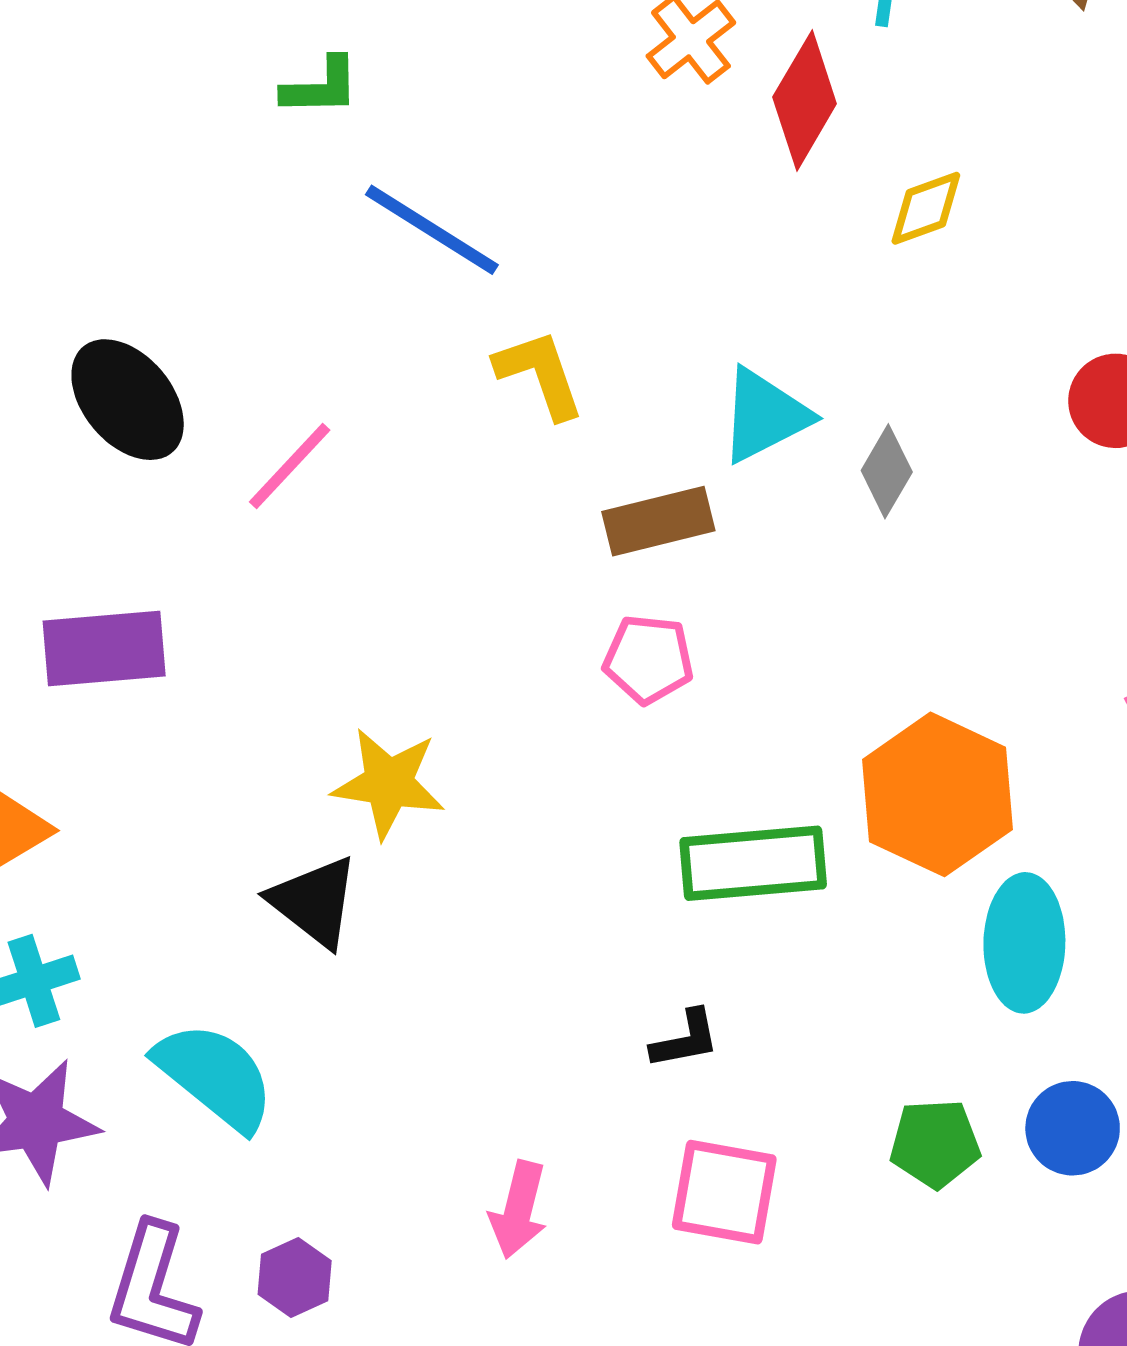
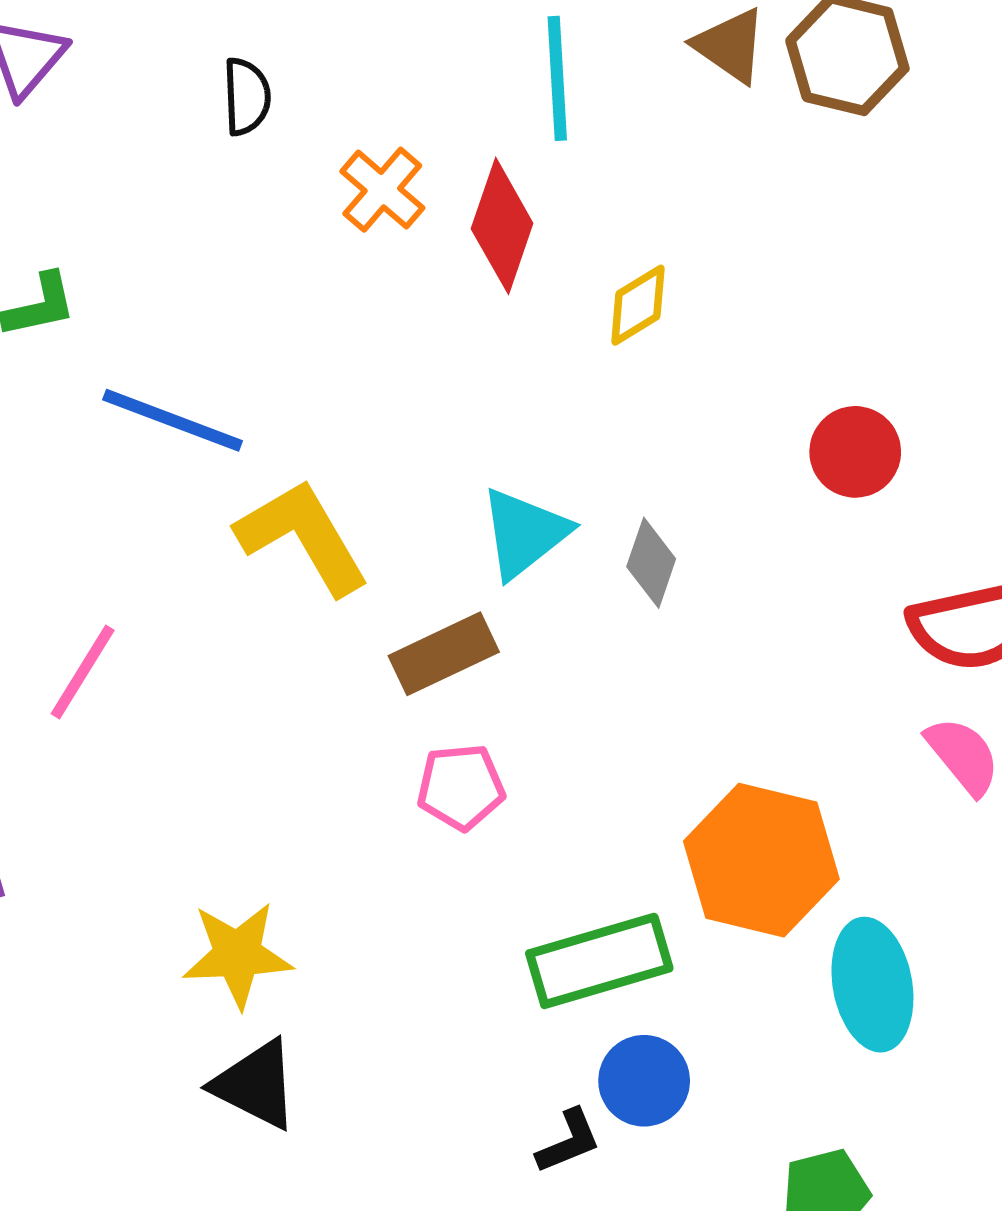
yellow L-shape: (540, 374) -> (303, 537), size x1.4
black triangle: (314, 902) -> (256, 1085), moved
blue circle: (1073, 1128) -> (644, 1081), moved

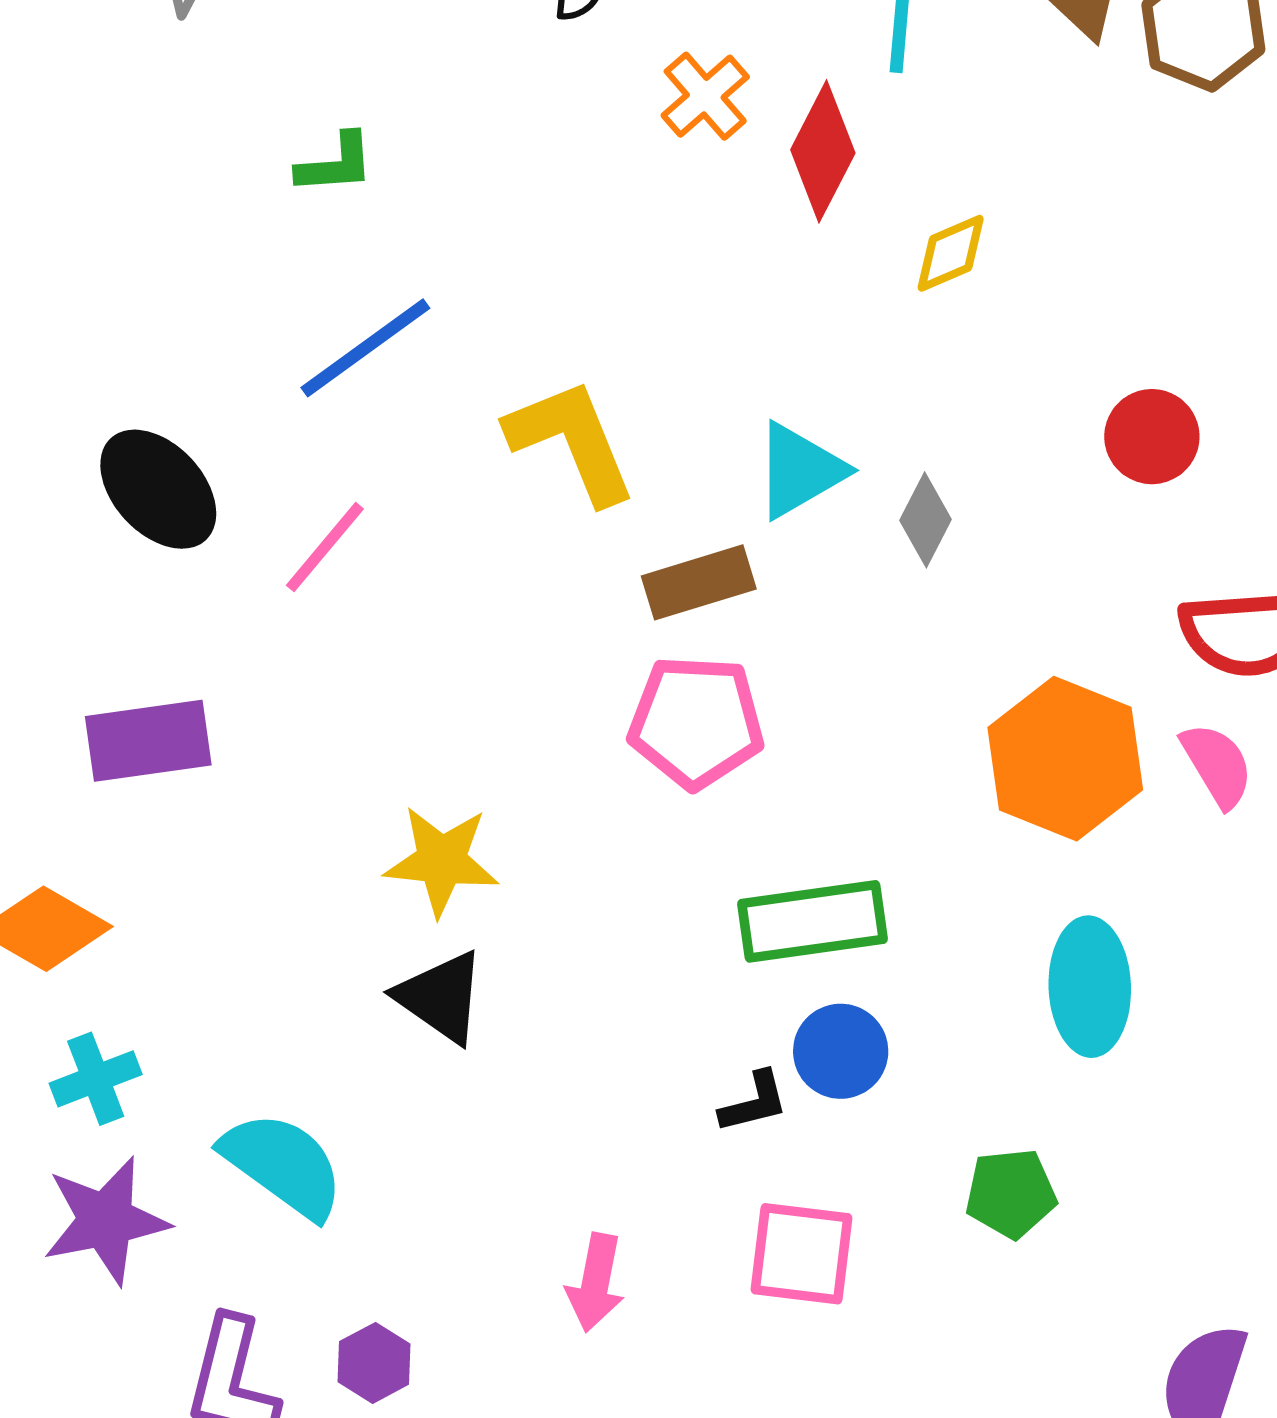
blue line: (173, 420) -> (365, 348), moved, turned -65
pink pentagon: (461, 787) -> (696, 722), size x1.5
orange hexagon: (761, 860) -> (1065, 759), moved

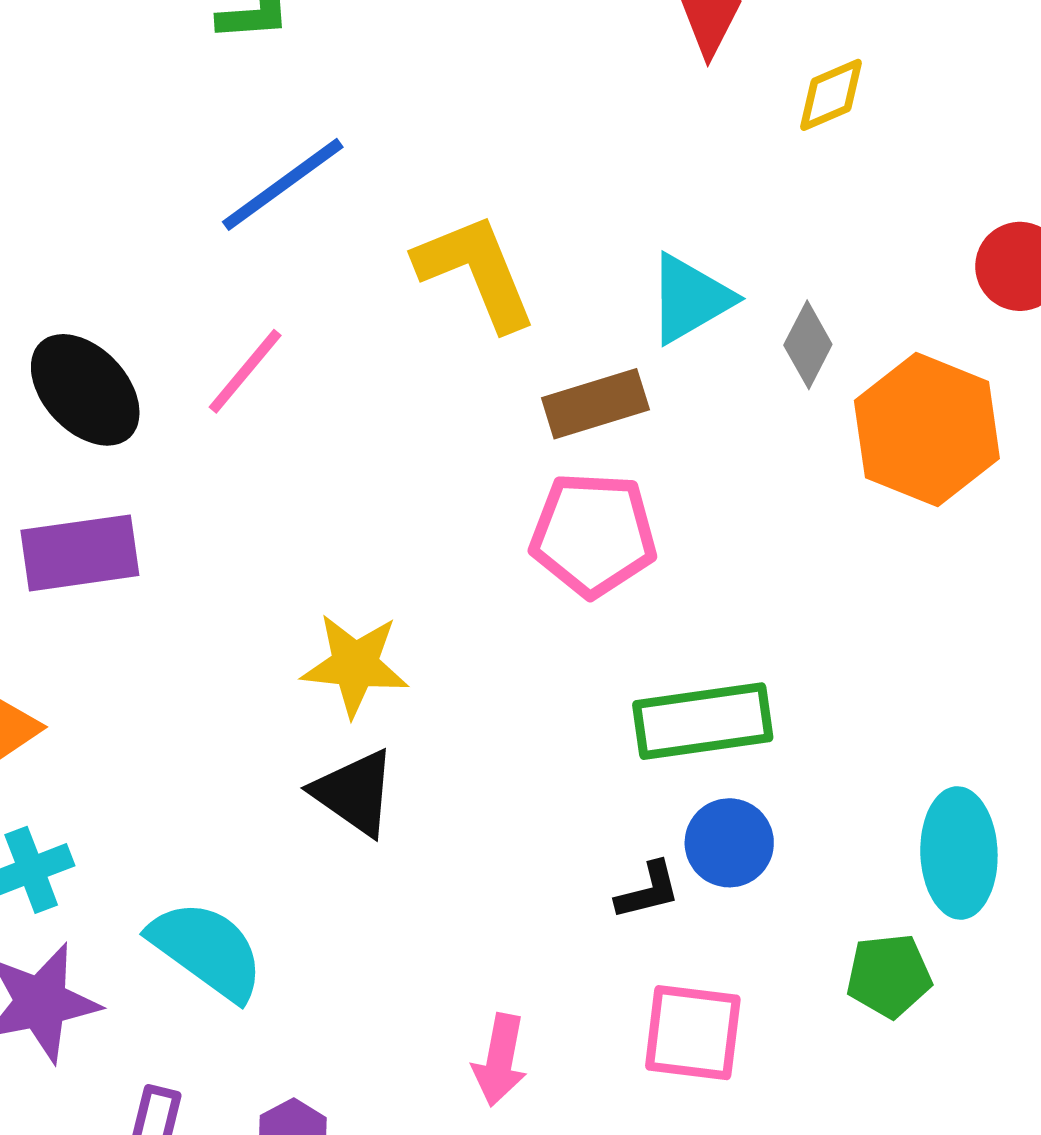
black ellipse: (158, 489) -> (85, 390), moved
orange hexagon: (1065, 759) -> (927, 430), moved
cyan ellipse: (1090, 987) -> (959, 853), moved

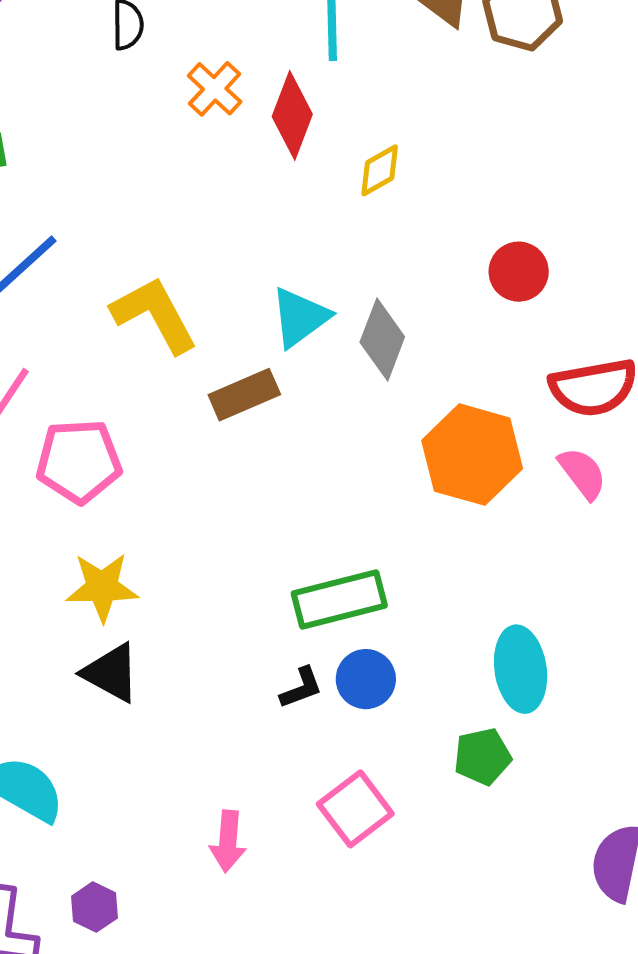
gray diamond: (808, 345) -> (382, 340), size x1.4
orange hexagon: (927, 430) -> (472, 455), moved
pink pentagon: (593, 534) -> (79, 461), moved
black L-shape: (648, 891) -> (301, 688), moved
pink square: (693, 1033) -> (355, 809), turned -38

